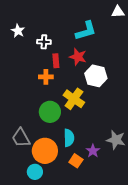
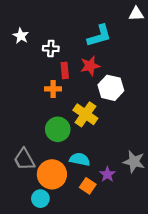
red star: (78, 57) -> (90, 66), turned -30
cyan semicircle: (69, 138) -> (80, 159), turned -78

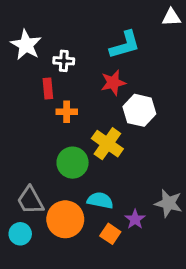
white star: (21, 36) -> (26, 45), size x1.5
red rectangle: (65, 70) -> (48, 88), moved
cyan circle: (40, 199) -> (20, 234), moved

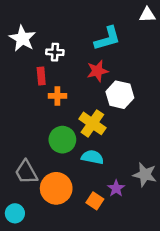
cyan semicircle: (100, 200) -> (92, 157), moved
cyan circle: (20, 234) -> (15, 213), moved

